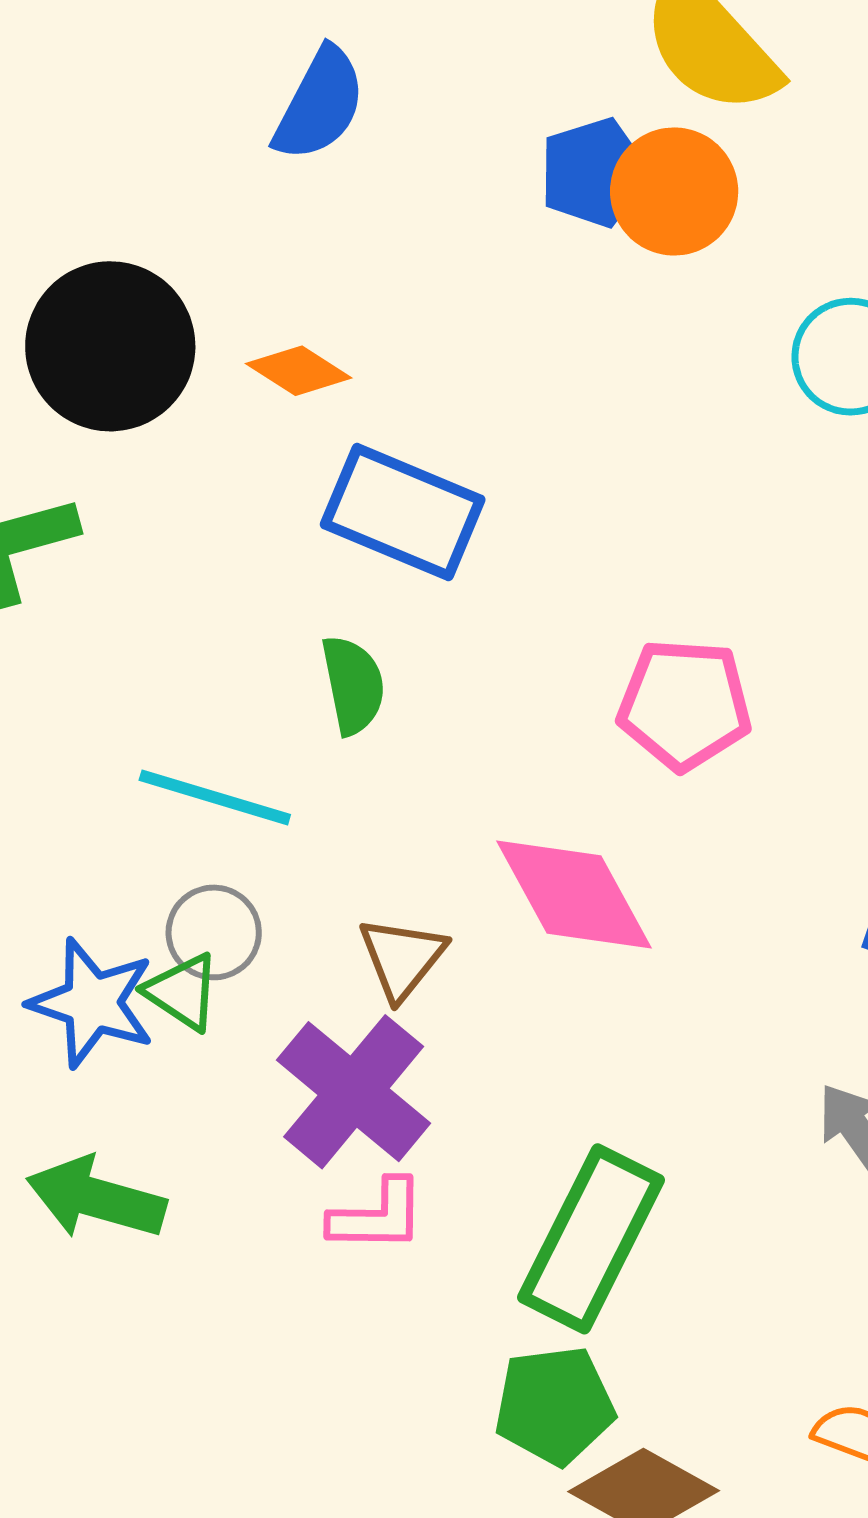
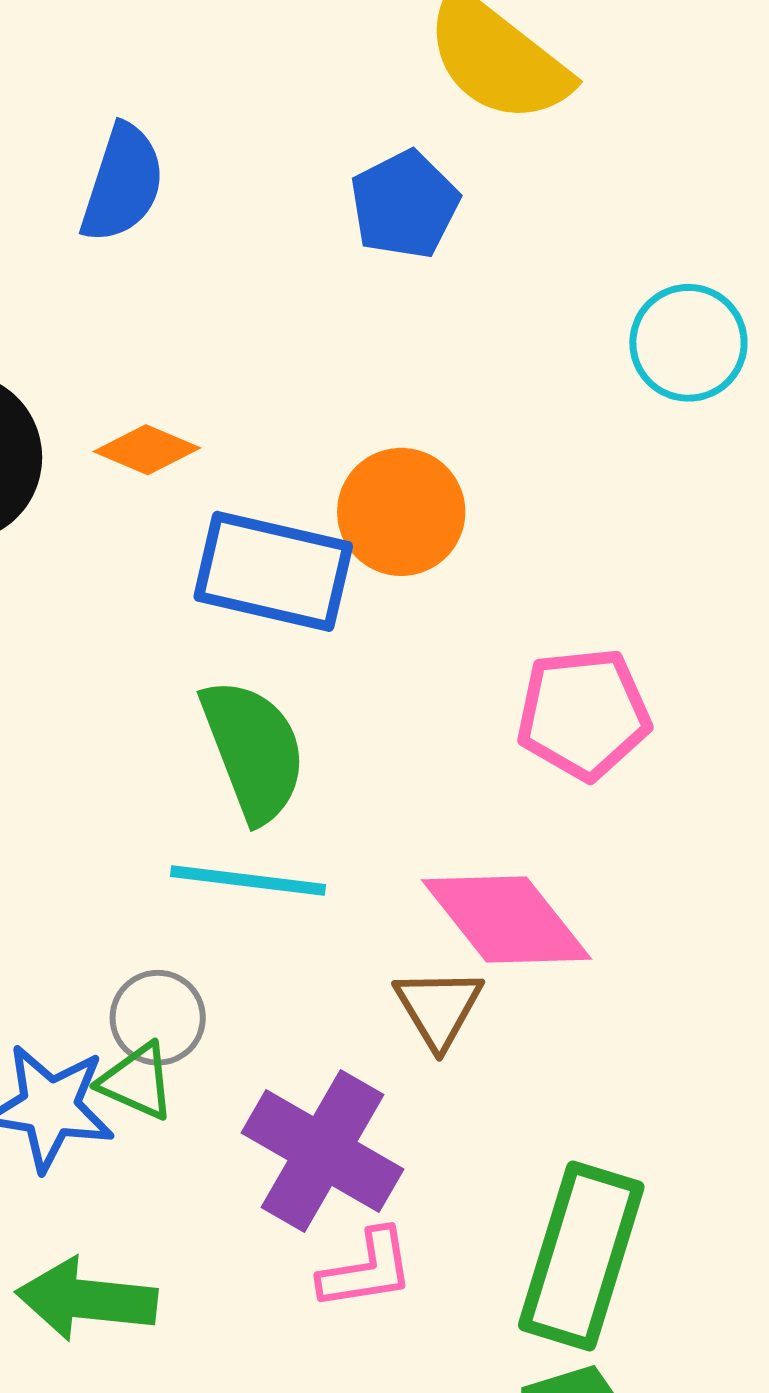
orange circle: (674, 191) -> (401, 512), moved
green semicircle: (353, 685) -> (253, 750), size x1.5
cyan line: (215, 797) -> (248, 880), moved
brown triangle: (402, 958) -> (439, 1008), moved

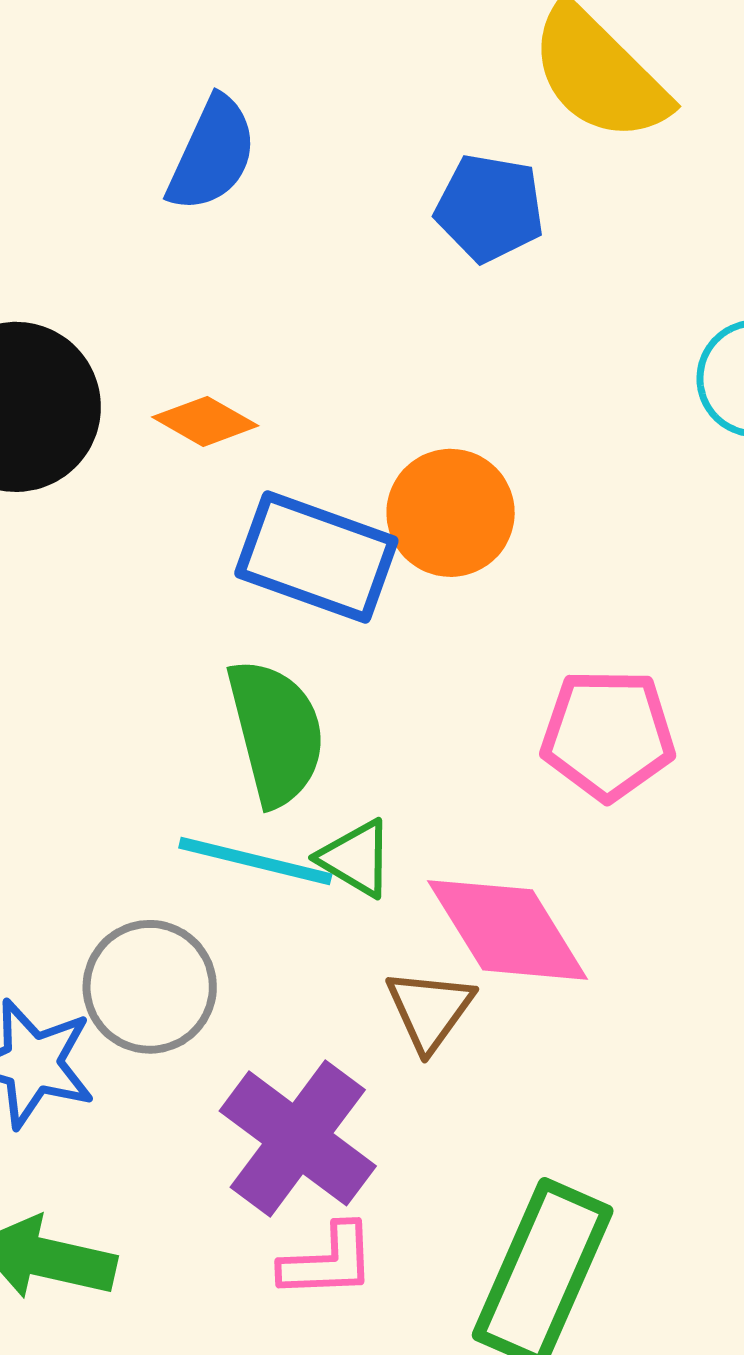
blue pentagon: (404, 205) -> (490, 208), turned 30
gray circle: (158, 1018) -> (150, 987), size x1.4
green triangle: (137, 1081) -> (356, 858), moved

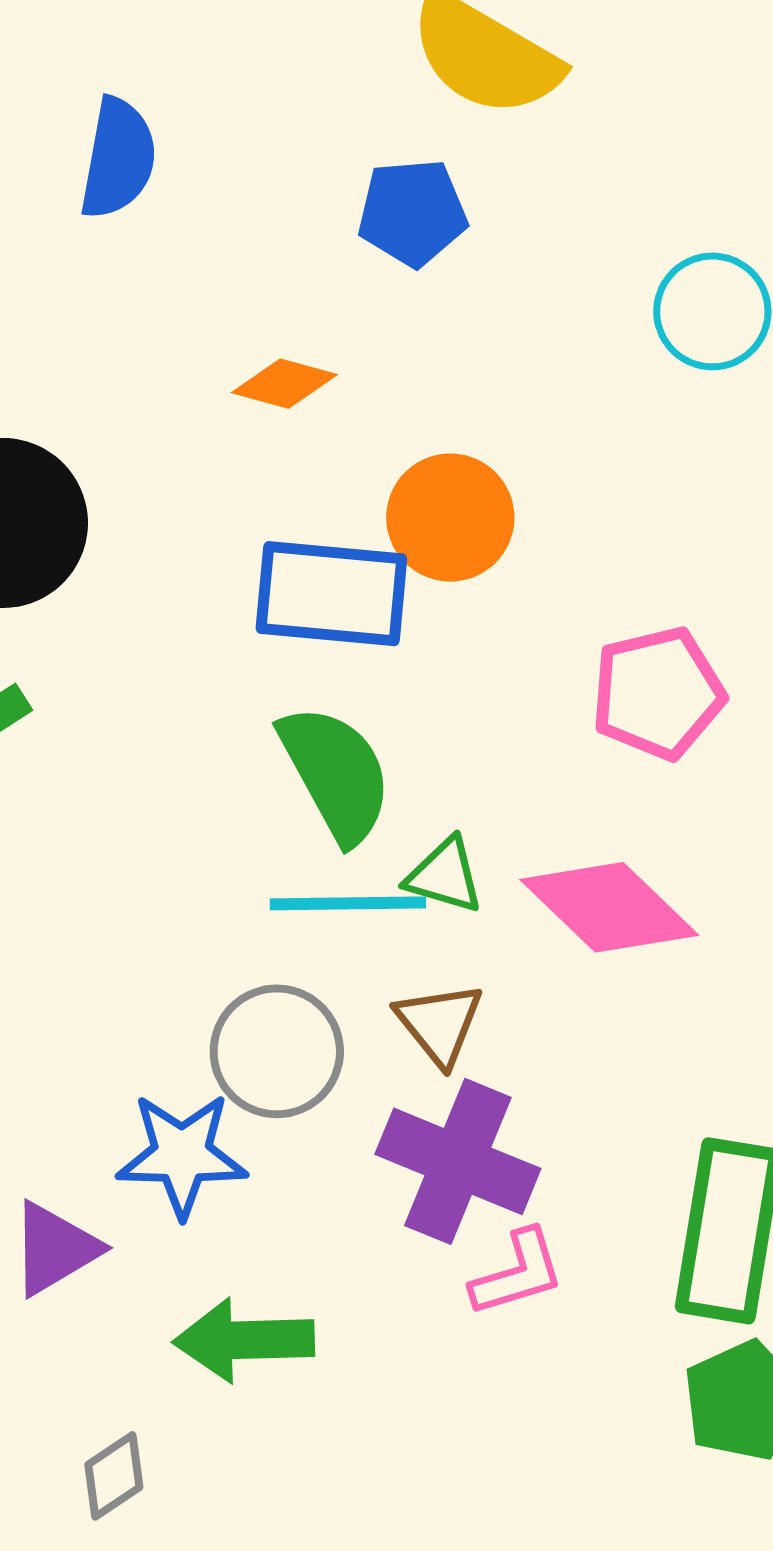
blue semicircle: (212, 154) -> (118, 158), moved
orange diamond: (205, 421) -> (284, 384), moved
brown triangle: (430, 1010) -> (439, 1024), moved

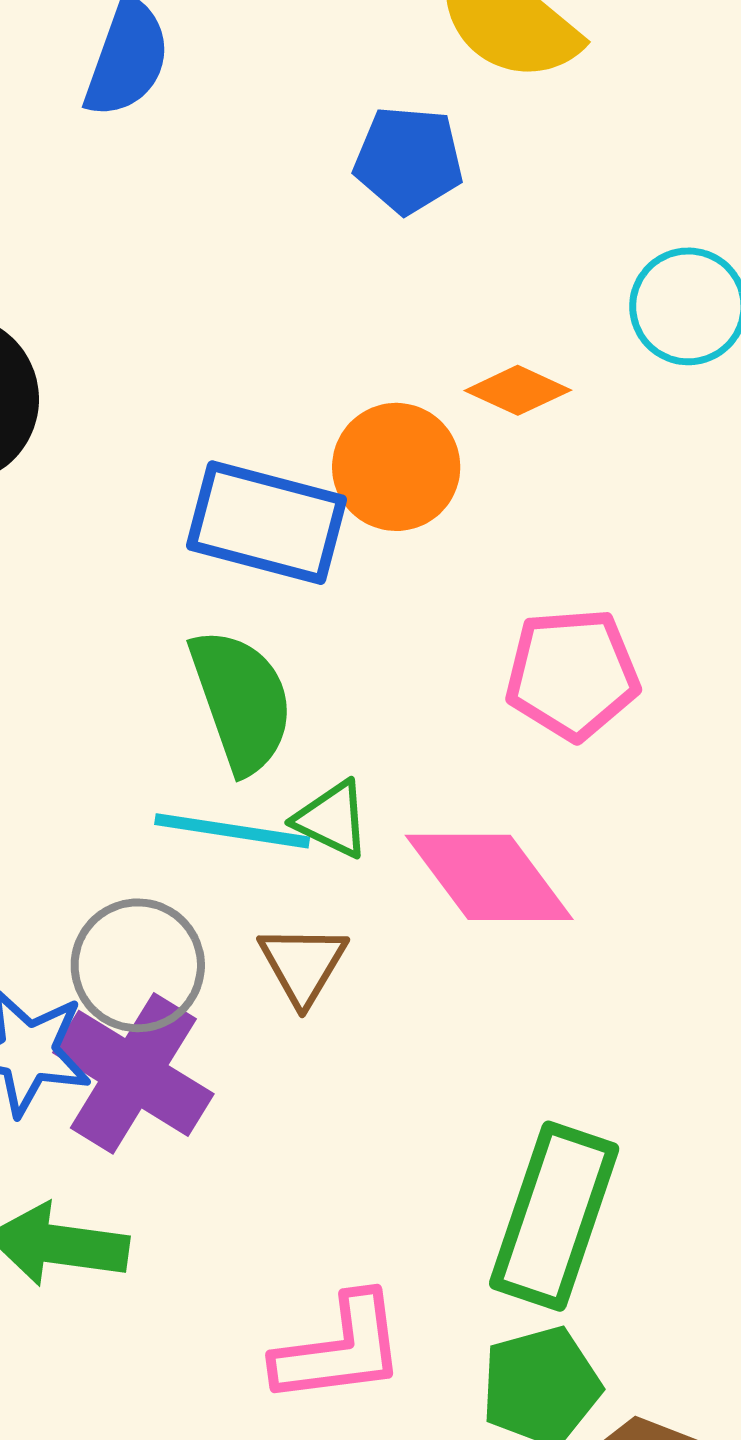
orange diamond: (284, 384) -> (518, 390), moved
purple cross: (458, 1161) -> (133, 1073), moved
pink L-shape: (518, 1273) -> (340, 1349), moved, size x1.4

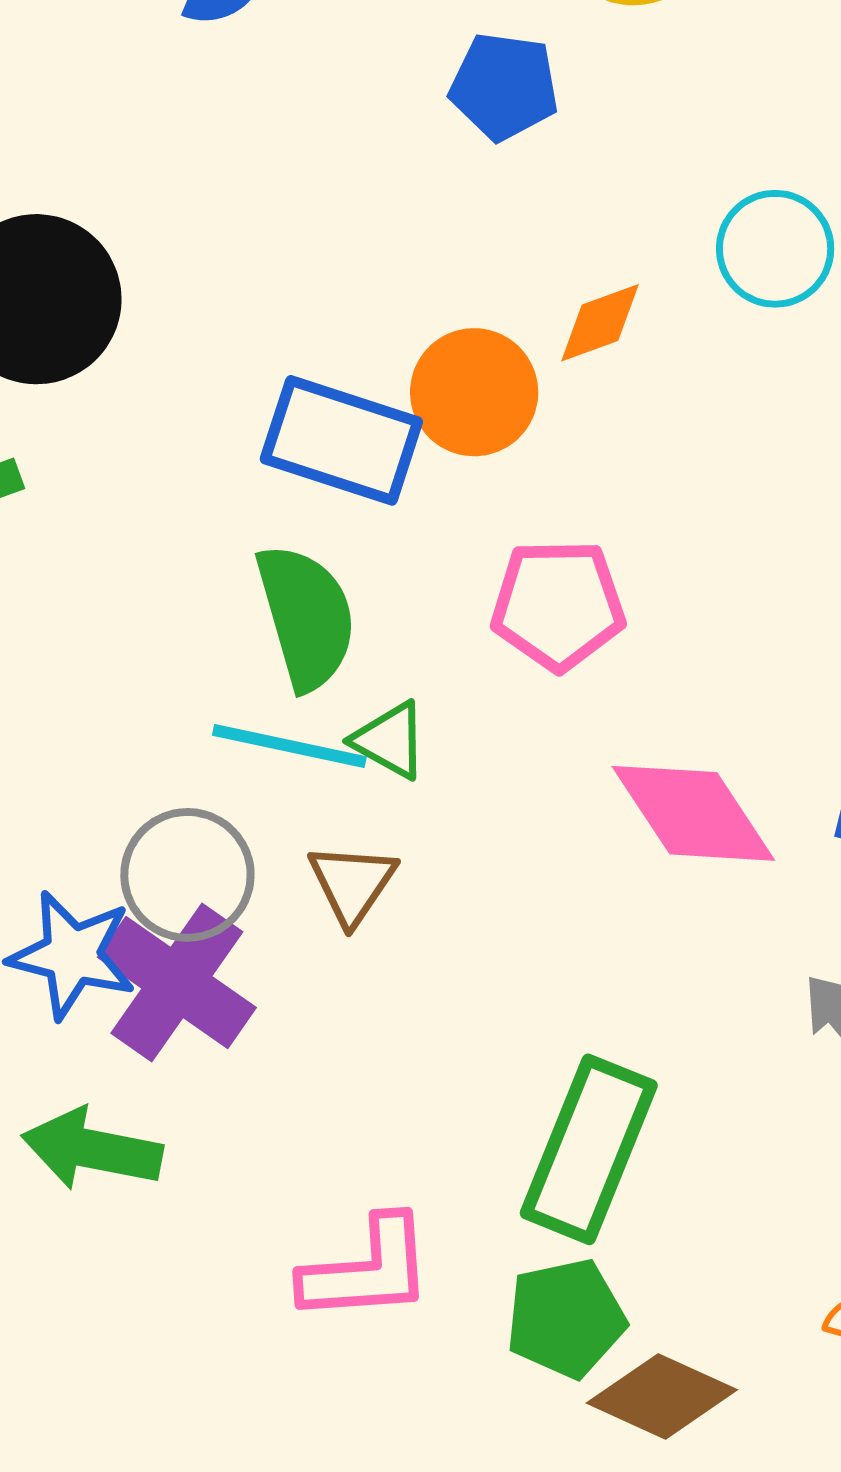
orange diamond: (518, 390) -> (600, 323), turned -48
pink pentagon: (572, 674) -> (558, 605), moved
pink diamond: (489, 877) -> (693, 813), moved

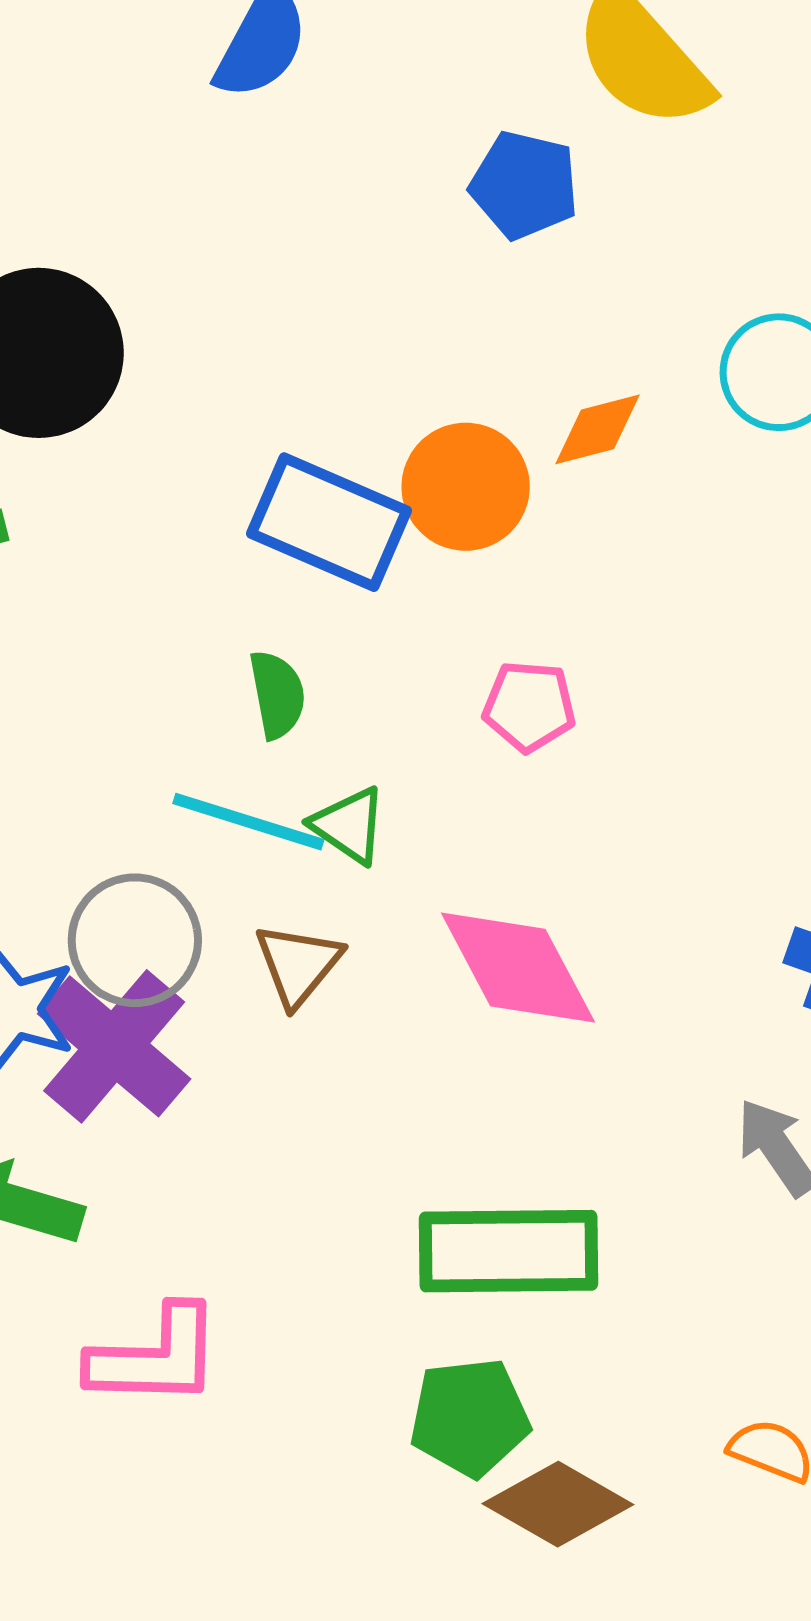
pink pentagon: (558, 605) -> (529, 706), size x0.7
green semicircle: (306, 617) -> (277, 694), size x0.6
pink diamond: (693, 813) -> (518, 968), moved
green rectangle: (589, 1149) -> (508, 1251), turned 62
pink L-shape: (367, 1270) -> (155, 1357), moved

